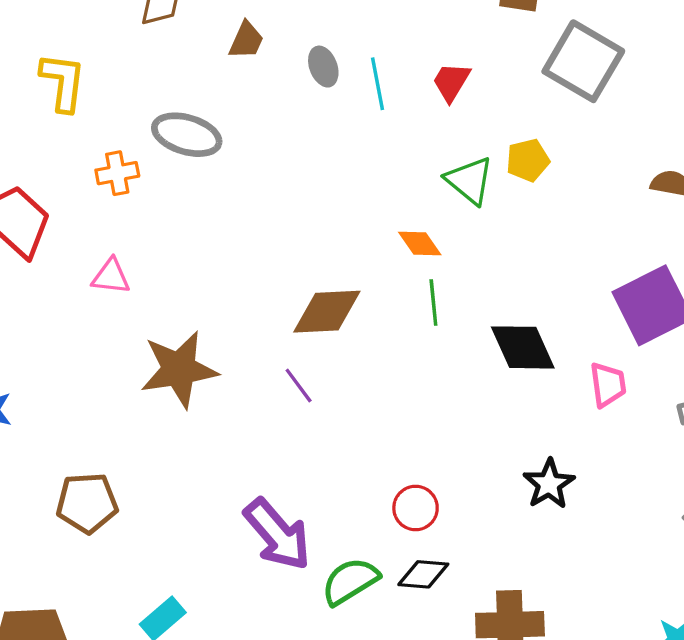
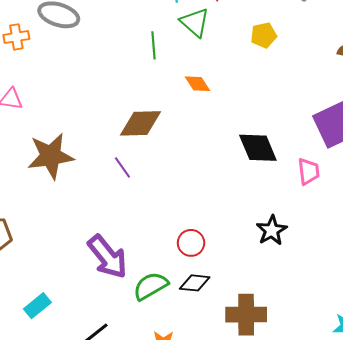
green triangle: (470, 181) -> (195, 22), moved
green line: (433, 302) -> (154, 45), moved

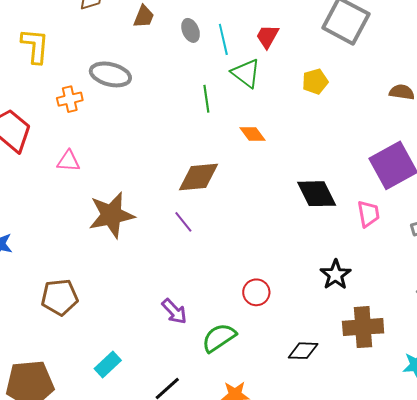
purple arrow: (107, 257) -> (174, 311), size x0.6
black diamond: (195, 283) -> (303, 351), moved
brown cross: (246, 315) -> (363, 327), moved

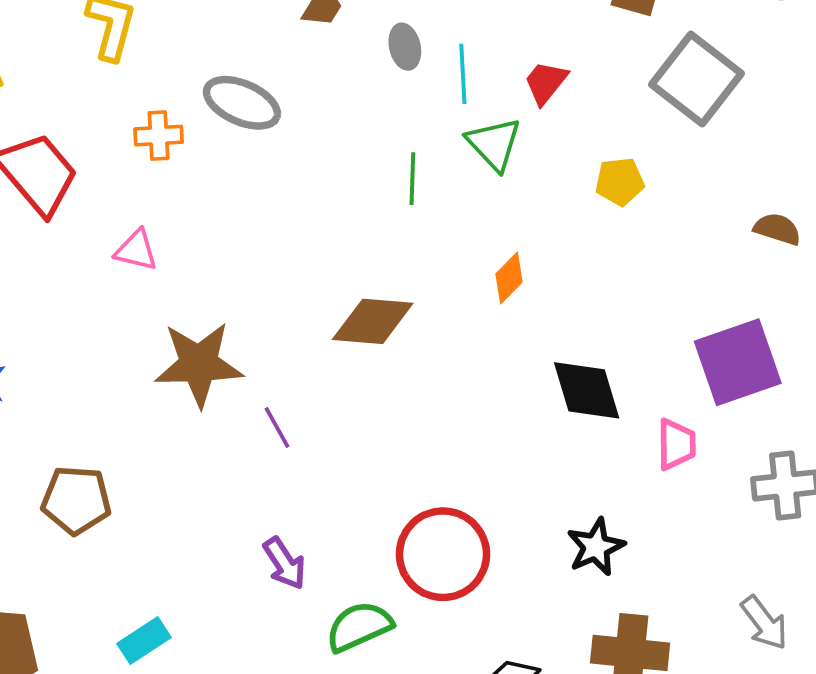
orange diamond: (252, 134) -> (509, 278), moved, turned 72
purple line: (183, 222) -> (277, 427), moved
red circle: (256, 292) -> (443, 554), size x1.8

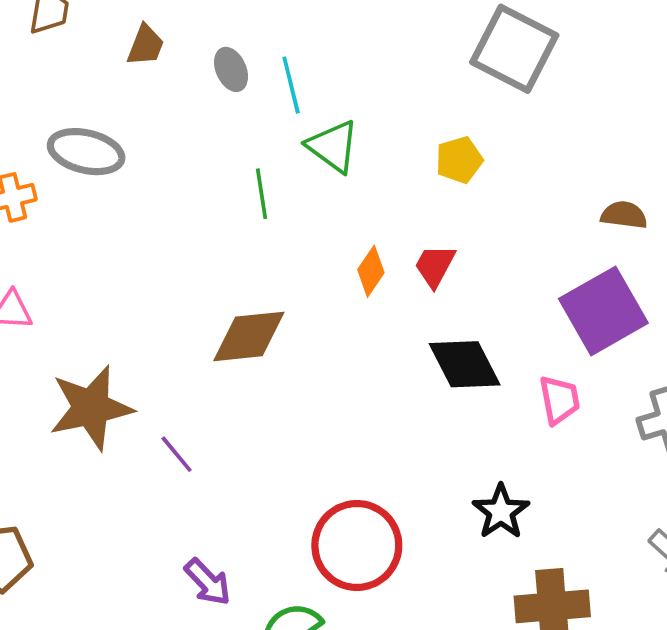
red trapezoid: (546, 83) -> (435, 266), moved
brown semicircle: (777, 229) -> (624, 215), moved

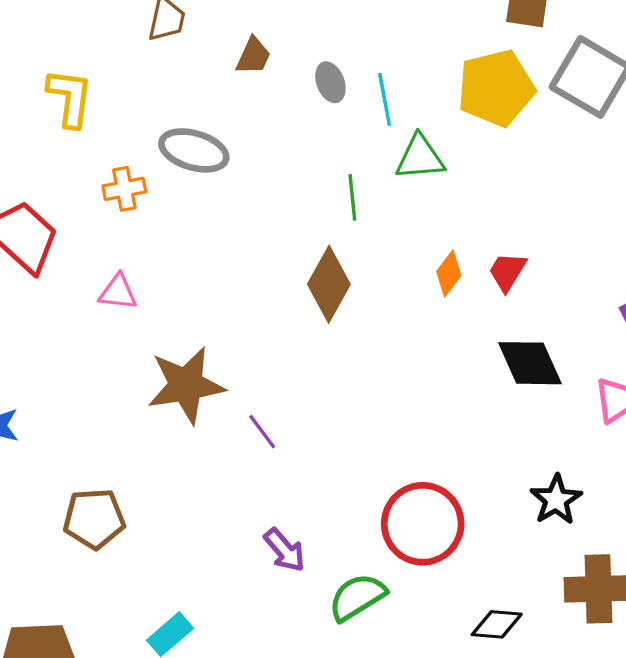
green triangle: (333, 146) -> (420, 158), turned -44
yellow pentagon: (459, 160) -> (496, 88), moved, size x1.8
brown diamond: (249, 336) -> (329, 284), moved, turned -58

